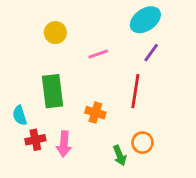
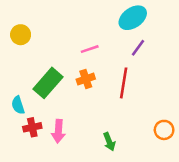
yellow circle: (55, 33) -> (21, 35), moved
green rectangle: (53, 91) -> (48, 83), turned 48
orange cross: (95, 113) -> (86, 79), moved, turned -36
orange circle: (142, 143) -> (164, 130), moved

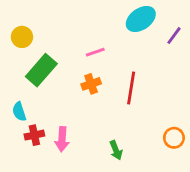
purple line: (138, 48) -> (174, 36), moved
green rectangle: (48, 83) -> (41, 70), moved

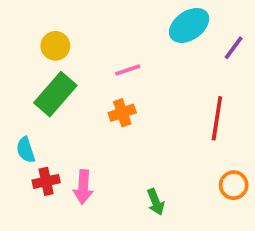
yellow circle: (22, 37) -> (55, 46), moved
red line: (131, 88) -> (217, 118), moved

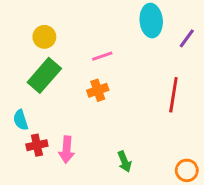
cyan ellipse: (189, 25) -> (151, 21), turned -60
orange circle: (234, 185) -> (187, 170), moved

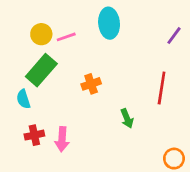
cyan ellipse: (151, 21) -> (109, 23), moved
pink line: (102, 56) -> (66, 37), moved
cyan semicircle: (21, 120) -> (23, 99), moved
green arrow: (124, 161) -> (127, 118), moved

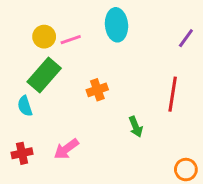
red cross: (34, 135) -> (22, 153), moved
pink arrow: (62, 139) -> (66, 149), turned 50

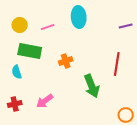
yellow circle: (44, 37) -> (20, 25), moved
purple line: (186, 38) -> (126, 26), turned 40
green rectangle: (44, 75) -> (30, 51), turned 60
green arrow: (136, 127) -> (92, 86), size x1.6

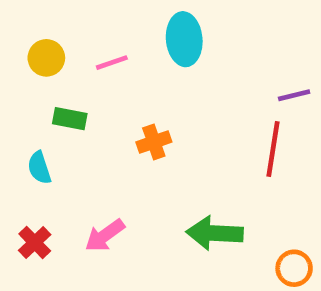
purple line: (126, 26) -> (294, 95), moved
green rectangle: (30, 51) -> (70, 119), size x0.6
green arrow: (92, 86) -> (215, 233), moved, turned 115
red cross: (15, 104) -> (35, 242), turned -32

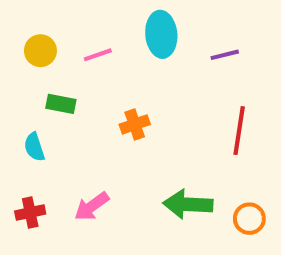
purple line: (294, 95) -> (225, 55), moved
red cross: (35, 242) -> (30, 213), turned 32
orange circle: (294, 268) -> (249, 219), moved

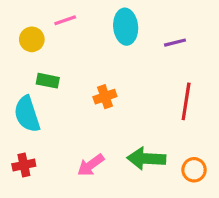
pink line: (98, 55) -> (65, 20), moved
cyan semicircle: (34, 147) -> (27, 114), size x1.6
pink arrow: (92, 206) -> (91, 165), moved

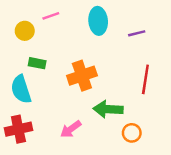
orange cross: (105, 97) -> (82, 76), size x1.6
green arrow: (146, 159) -> (108, 109), moved
red cross: (24, 165) -> (18, 129), size x1.5
orange circle: (194, 170) -> (132, 133), moved

